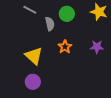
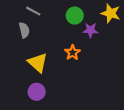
gray semicircle: (50, 24) -> (24, 30), moved
purple star: (97, 47) -> (90, 30), moved

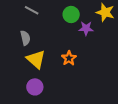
gray semicircle: (24, 30) -> (25, 38), moved
orange star: (72, 53) -> (69, 58), moved

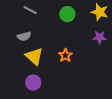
purple star: (86, 28) -> (100, 37), moved
gray semicircle: (25, 38) -> (24, 36), turned 88

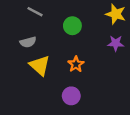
green circle: (67, 14) -> (72, 26), moved
purple circle: (33, 83) -> (71, 96), moved

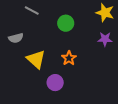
gray semicircle: (28, 42) -> (16, 38), moved
purple circle: (71, 96) -> (55, 83), moved

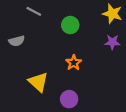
yellow triangle: (36, 59) -> (38, 82), moved
purple circle: (55, 83) -> (69, 99), moved

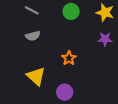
green circle: (70, 25) -> (71, 11), moved
gray semicircle: (17, 41) -> (33, 36), moved

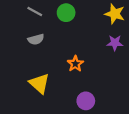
green circle: (71, 11) -> (66, 13), moved
purple circle: (65, 92) -> (86, 101), moved

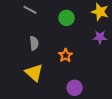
green circle: (66, 13) -> (66, 18), moved
gray semicircle: (36, 39) -> (34, 43), moved, turned -80

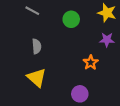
orange star: (65, 55) -> (91, 63), moved

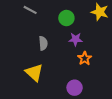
purple star: (107, 40) -> (76, 39), moved
gray semicircle: (37, 46) -> (43, 43), moved

